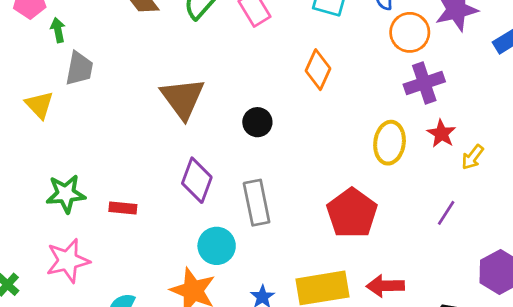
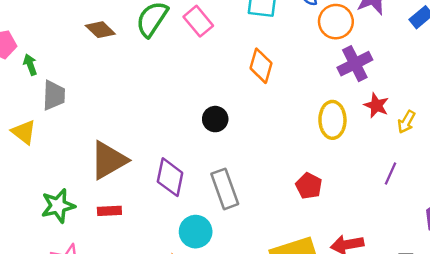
brown triangle: (183, 98) -> (109, 160), moved, turned 45
red pentagon: (352, 213) -> (309, 186), size x0.6

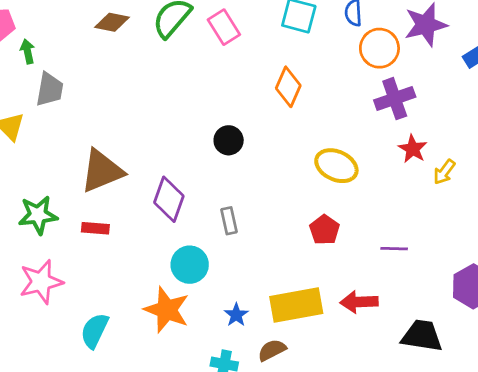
brown diamond: (100, 30) -> (112, 22), turned -40
yellow ellipse: (332, 120) -> (336, 166), moved, turned -72
purple line: (391, 174) -> (394, 249), moved, turned 60
gray rectangle: (225, 189) -> (229, 221), size x0.6

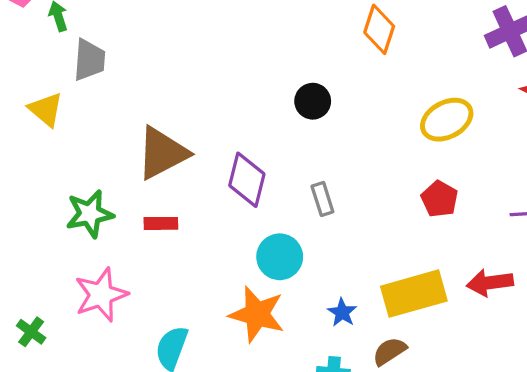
yellow ellipse: (336, 166) -> (447, 120), turned -48

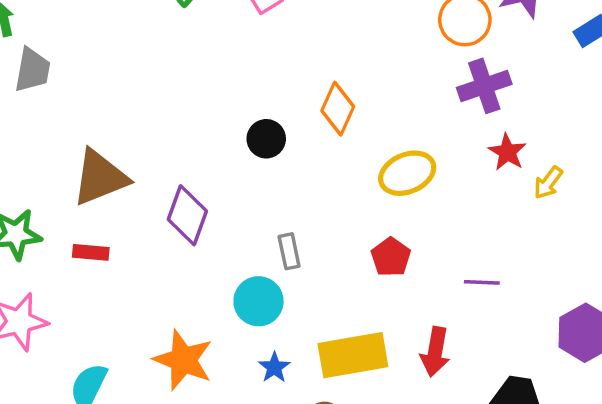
orange diamond: (379, 29) -> (338, 109), moved
gray rectangle: (322, 199) -> (289, 251), moved
cyan circle: (280, 257) -> (259, 301), moved
red arrow: (490, 283) -> (435, 352), turned -78

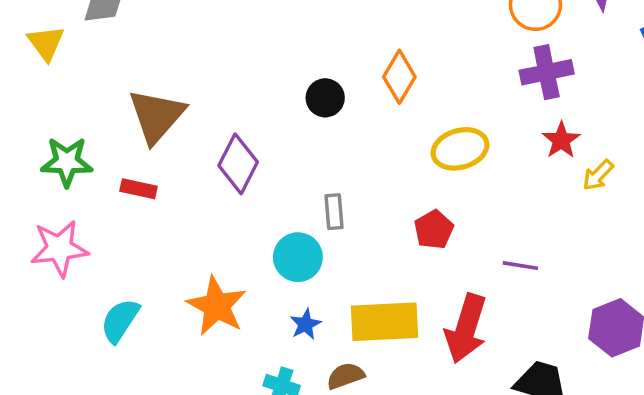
brown triangle: (100, 177) -> (157, 116), turned -34
red arrow: (435, 352) -> (466, 328), size x1.4

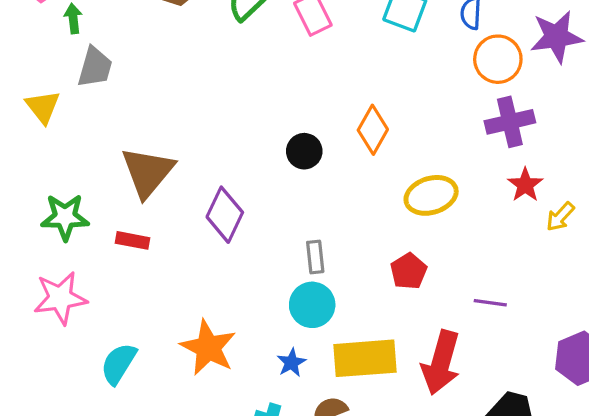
cyan circle: (298, 257) -> (312, 305), moved

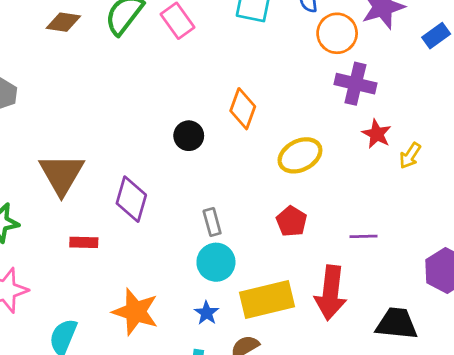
purple cross: (510, 122) -> (355, 84), turned 36
red rectangle: (132, 240) -> (84, 242), moved

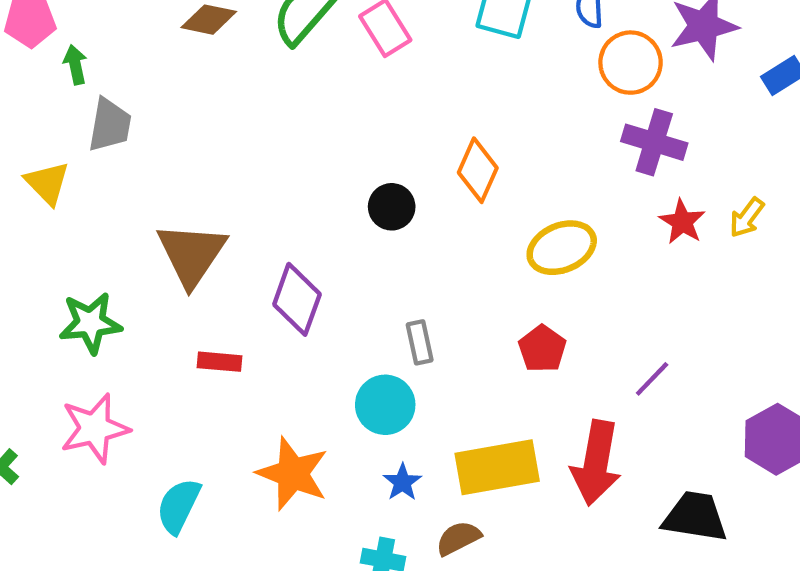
yellow arrow: (410, 156) -> (747, 218), moved
purple line: (363, 236) -> (652, 379), turned -48
cyan circle: (216, 262) -> (385, 405), moved

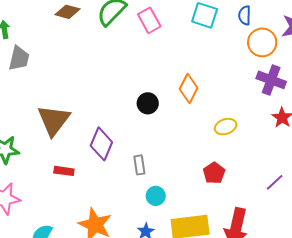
yellow ellipse: (562, 248) -> (226, 127), size x0.7
gray rectangle: (420, 342) -> (139, 165), moved
purple line: (652, 379) -> (275, 182), moved
cyan circle: (385, 405) -> (156, 196), moved, size x0.7

